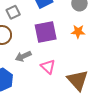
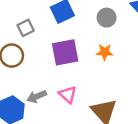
gray arrow: (23, 56) -> (37, 97), moved

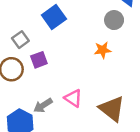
gray circle: (107, 18) -> (114, 20), moved
purple square: (65, 52) -> (39, 60), moved, size x0.6

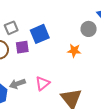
blue square: (54, 17) -> (40, 34), moved
pink triangle: (73, 98) -> (43, 83), turned 35

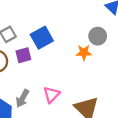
gray circle: (89, 29) -> (98, 36), moved
gray arrow: (17, 84) -> (22, 98), turned -35

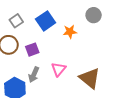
orange star: (84, 52) -> (70, 32), moved
purple square: (23, 55) -> (32, 50), moved

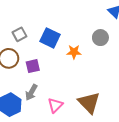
blue square: (46, 21) -> (50, 38), turned -36
pink triangle: (58, 69) -> (55, 105), moved

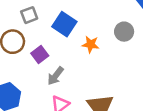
purple square: (33, 66) -> (40, 55), turned -32
gray arrow: (31, 92) -> (56, 76), moved

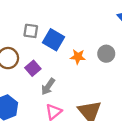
gray square: (29, 15) -> (31, 31), moved, turned 32
gray circle: (124, 32) -> (106, 54), moved

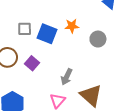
orange star: (78, 57) -> (72, 26), moved
gray arrow: (48, 87) -> (67, 77), moved

